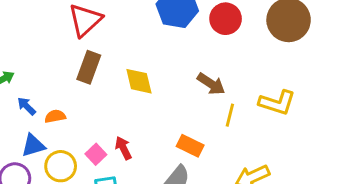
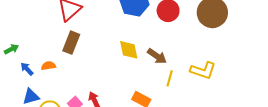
yellow diamond: (139, 81) -> (129, 50), moved
orange semicircle: (55, 116) -> (48, 66), moved

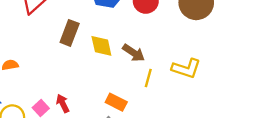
brown rectangle: (71, 43) -> (70, 33), moved

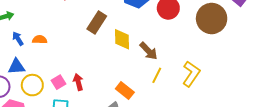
yellow L-shape: (186, 68) -> (191, 74), turned -85

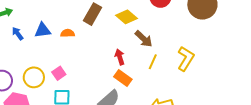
yellow diamond: (122, 39) -> (127, 17), moved, turned -45
orange semicircle: (40, 40) -> (68, 33), moved
blue triangle: (17, 67) -> (43, 30), moved
red arrow: (78, 82) -> (120, 57), moved

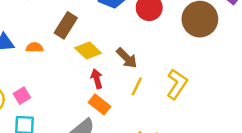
yellow diamond: (127, 17) -> (88, 51), moved

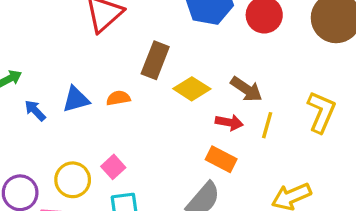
red arrow: (97, 79) -> (229, 122), moved, turned 126

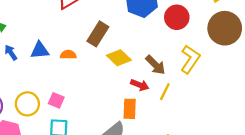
yellow L-shape: (321, 112) -> (190, 59), moved
orange rectangle: (221, 159) -> (130, 109), turned 54
pink square: (113, 167) -> (56, 100), turned -35

